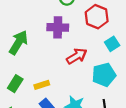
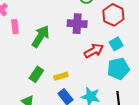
cyan square: (112, 44) -> (116, 44), moved

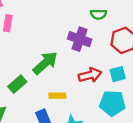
green arrow: (41, 36) -> (45, 63), moved
yellow rectangle: (61, 76) -> (57, 96), moved

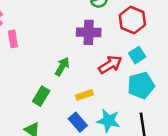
green arrow: (45, 63) -> (62, 67), size x0.7

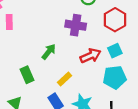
yellow rectangle: (84, 95) -> (65, 79), turned -32
green rectangle: (41, 96) -> (27, 75), turned -63

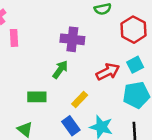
purple cross: (76, 25) -> (72, 39), moved
green rectangle: (27, 75) -> (37, 97), turned -63

